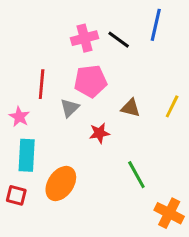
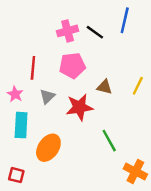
gray triangle: (70, 108) -> (47, 96), moved
red star: (99, 133) -> (79, 107), size x1.6
red square: (16, 195) -> (16, 175), moved

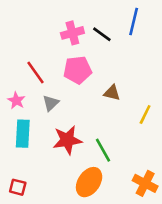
red line: (33, 68) -> (35, 72), turned -40
yellow line: (138, 86) -> (145, 115), moved
red star: (79, 107) -> (67, 140), moved
green line: (109, 141) -> (103, 150), moved
orange ellipse: (48, 148) -> (89, 182), moved

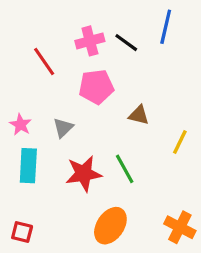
red line: (35, 72) -> (44, 61), moved
green line: (103, 150) -> (125, 169), moved

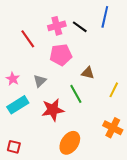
cyan rectangle: (28, 166) -> (18, 105), turned 55
green line: (125, 169) -> (76, 94), moved
orange cross: (180, 227) -> (113, 128), moved

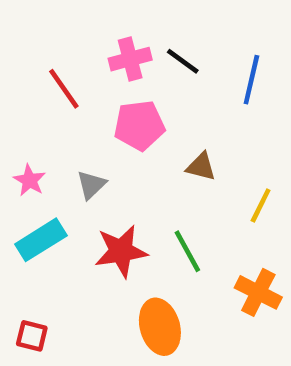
blue line: (105, 17) -> (251, 80), moved
green line: (76, 94) -> (187, 251), moved
orange ellipse: (70, 143) -> (160, 327), turned -50

